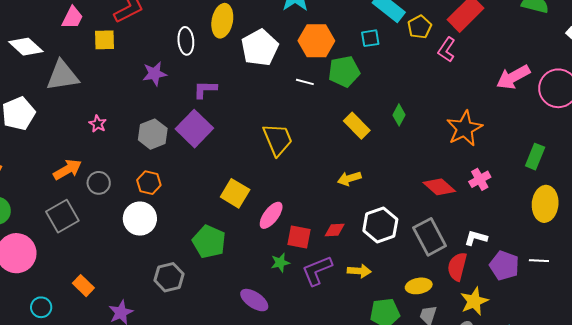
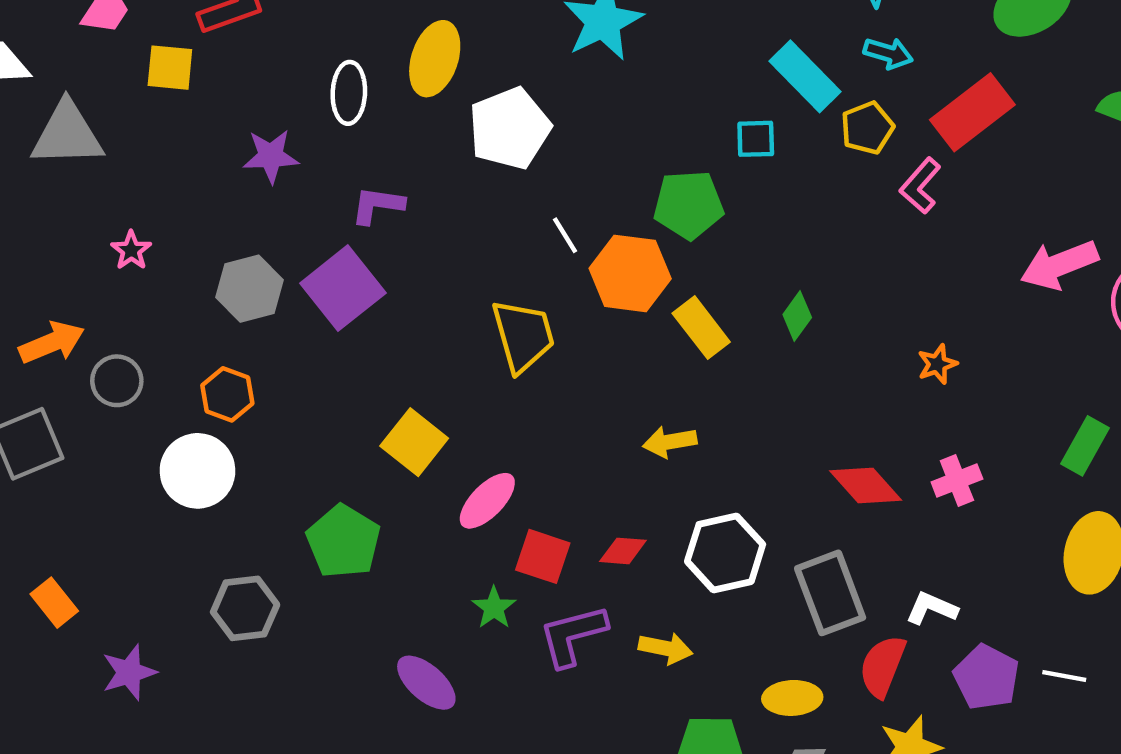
orange hexagon: (316, 41) -> (630, 273), moved
white line: (305, 82) -> (565, 235), moved, turned 36
orange star: (464, 128) -> (937, 364), size x0.5
green star: (280, 263) -> (494, 608), turned -30

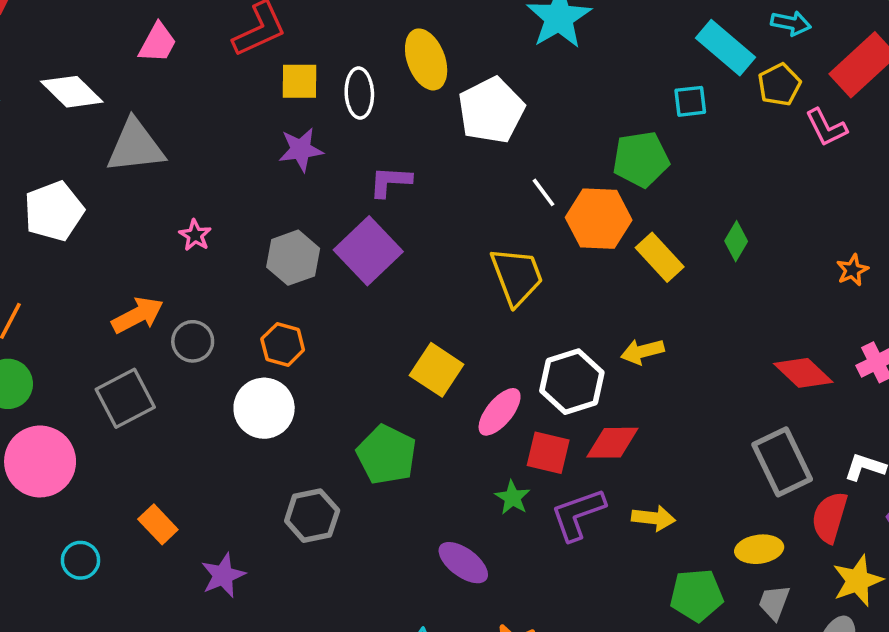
yellow ellipse: (435, 59) -> (426, 59), turned -34
yellow square: (170, 68) -> (299, 81), moved
pink L-shape: (920, 186) -> (826, 128), turned -63
red diamond: (623, 551) -> (612, 443), size x1.4
white hexagon: (725, 553) -> (572, 382), moved

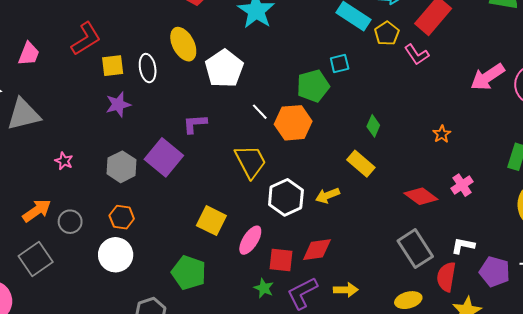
cyan square: (690, 101) -> (340, 63), moved
purple L-shape: (390, 181) -> (195, 124), moved
yellow rectangle: (660, 257) -> (361, 164), moved
white hexagon: (572, 382) -> (286, 197), moved

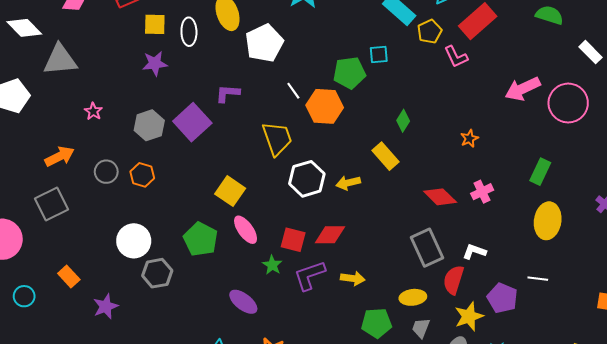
gray circle: (70, 222) -> (106, 172), moved
pink ellipse: (250, 240) -> (246, 230), moved, turned -76
white circle: (116, 255) -> (134, 241), moved
purple pentagon: (495, 272) -> (502, 298), moved

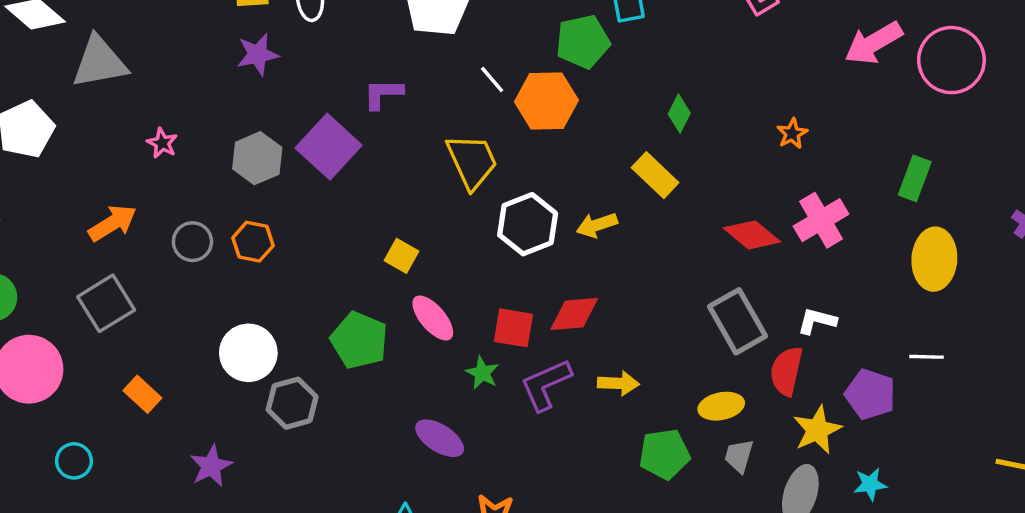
yellow square: (230, 191) -> (402, 256), size x0.7
pink cross: (482, 192) -> (821, 220), size x1.4
orange rectangle: (69, 277) -> (142, 394), moved

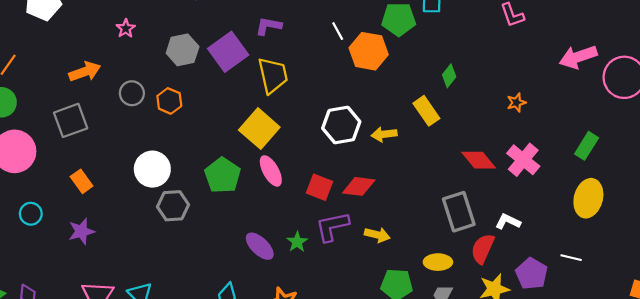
yellow trapezoid: (472, 161) -> (273, 75), moved
pink cross: (821, 220) -> (523, 160), turned -32
yellow square: (402, 256) -> (259, 129), size x1.8
green star: (482, 373) -> (297, 242), moved
purple star: (211, 466) -> (81, 231), moved

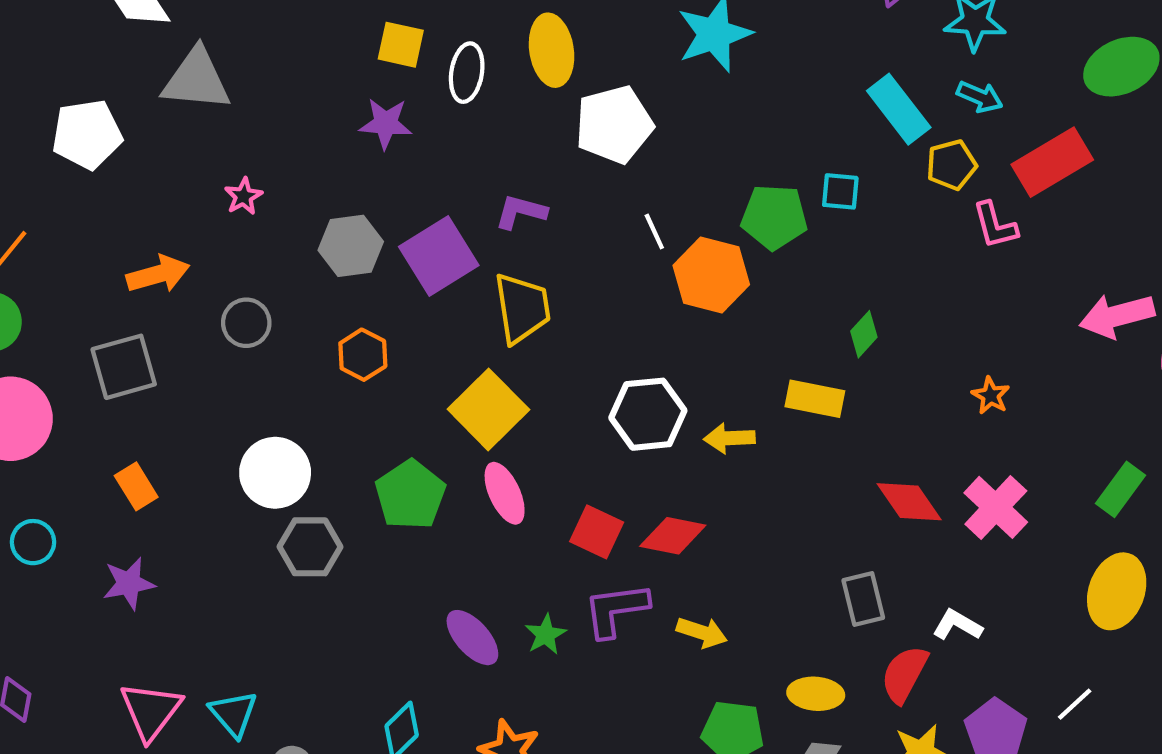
orange hexagon: (169, 101) -> (363, 355), moved
orange star: (516, 103) -> (991, 396), turned -30
yellow rectangle: (426, 111) -> (815, 399), turned -48
gray rectangle: (459, 212) -> (863, 599), size x0.7
white line: (571, 258) -> (1075, 704), turned -60

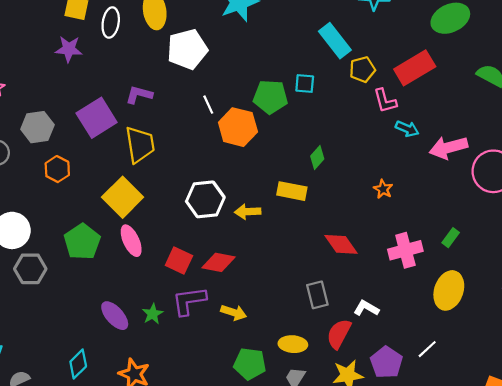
cyan arrow: (980, 97) -> (407, 129), moved
gray hexagon: (351, 246) -> (37, 127), moved
green rectangle: (1121, 489) -> (451, 238), size x0.7
pink cross: (996, 507) -> (405, 250), moved, turned 32

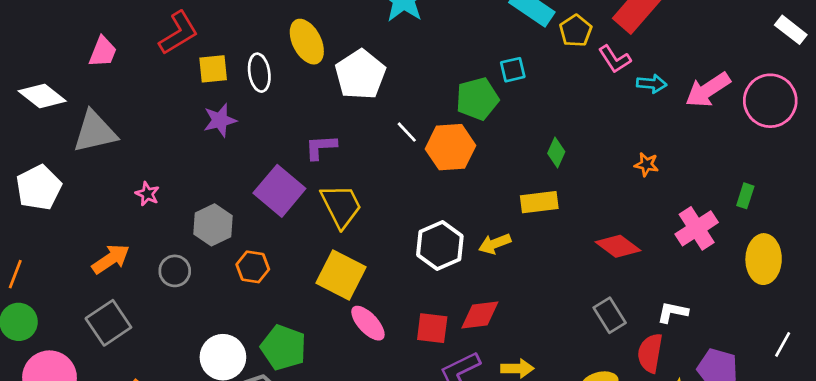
green pentagon: (82, 242) -> (283, 348), moved
white line: (427, 349) -> (783, 344), moved

